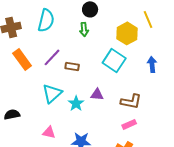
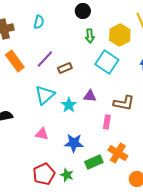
cyan semicircle: (46, 20) -> (39, 22), size x0.6
green arrow: (84, 29) -> (90, 36), moved
brown rectangle: (72, 66) -> (65, 68), turned -32
pink rectangle: (129, 124) -> (107, 122), moved, turned -56

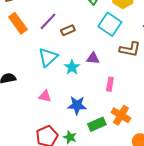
brown L-shape: (124, 103) -> (130, 49), moved

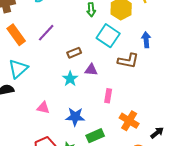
brown rectangle: (68, 30) -> (74, 53), moved
cyan triangle: (48, 57) -> (18, 69), moved
orange cross: (121, 115) -> (129, 121), moved

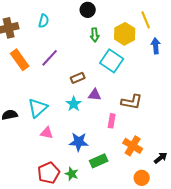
blue arrow: (146, 40) -> (156, 46), moved
brown L-shape: (128, 61) -> (132, 102), moved
cyan triangle: (18, 69) -> (38, 108), moved

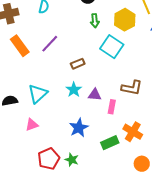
purple triangle: (95, 95) -> (95, 95), moved
pink triangle: (47, 133) -> (32, 125), moved, turned -32
blue star: (79, 142) -> (79, 128), turned -30
green rectangle: (99, 161) -> (110, 143), moved

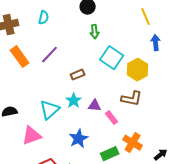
yellow hexagon: (125, 20) -> (138, 70), moved
cyan triangle: (38, 94) -> (50, 110), moved
pink rectangle: (112, 107) -> (112, 118), turned -48
pink triangle: (32, 125) -> (32, 136), size x1.5

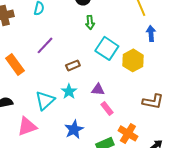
orange rectangle: (20, 57) -> (15, 64), moved
brown L-shape: (132, 99) -> (153, 101), moved
purple triangle: (95, 106) -> (98, 89), moved

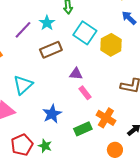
blue arrow: (151, 33) -> (129, 18), turned -42
brown rectangle: (73, 65) -> (51, 50), size x1.5
cyan star: (69, 91) -> (47, 23), moved

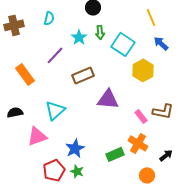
cyan star: (47, 23) -> (79, 37), moved
cyan square: (85, 33) -> (123, 44), moved
purple triangle: (76, 74) -> (108, 99), size x1.6
pink rectangle: (85, 93) -> (141, 116), moved
blue star: (52, 114) -> (75, 148), moved

